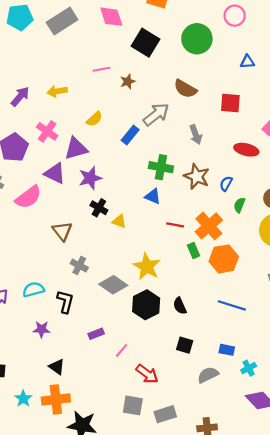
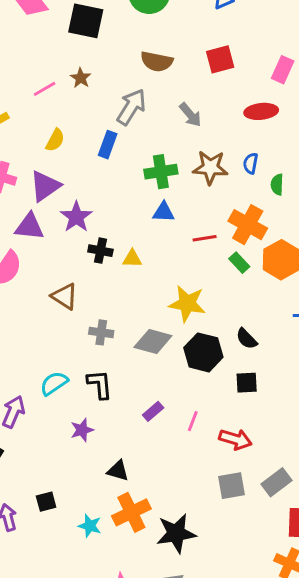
pink line: (101, 69) -> (45, 89), moved
black square: (185, 345) -> (247, 383), moved

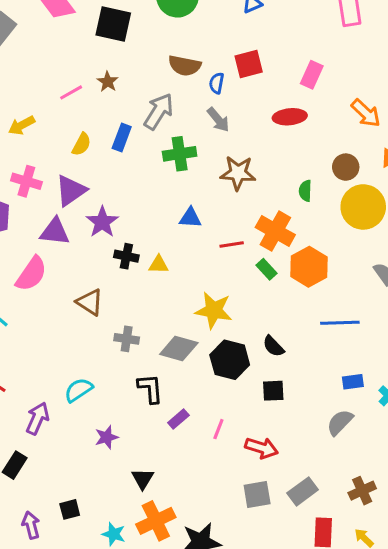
blue rectangle: (108, 145) -> (122, 138), moved
blue semicircle: (251, 163) -> (217, 83), moved
green cross: (161, 172) -> (180, 154), moved
black L-shape: (100, 384) -> (150, 389), moved
black triangle: (118, 471) -> (143, 479), turned 45

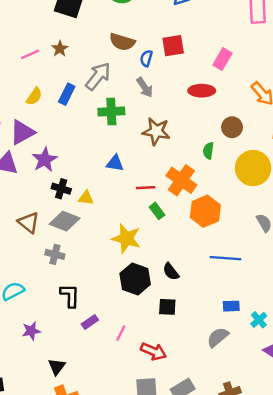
brown circle: (346, 167) -> (232, 127), moved
green rectangle: (266, 269) -> (157, 211), moved
gray diamond: (179, 348) -> (65, 221), moved

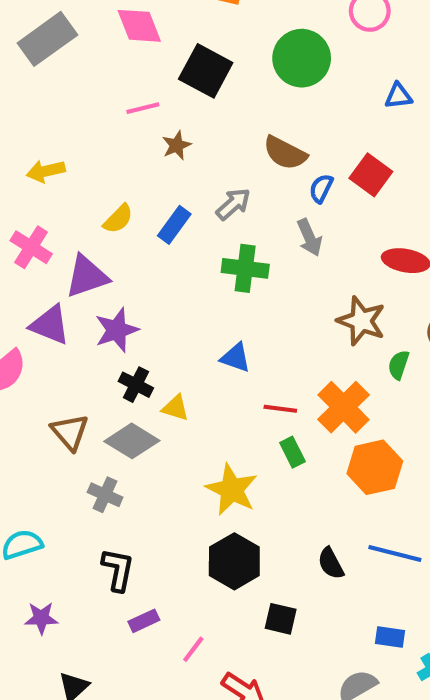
red square: (173, 46) -> (371, 175), turned 35
pink line: (30, 54) -> (143, 108), moved
gray arrow: (98, 76) -> (233, 204), size x0.7
brown star: (156, 131) -> (361, 321), moved
black semicircle: (171, 272) -> (331, 563), moved

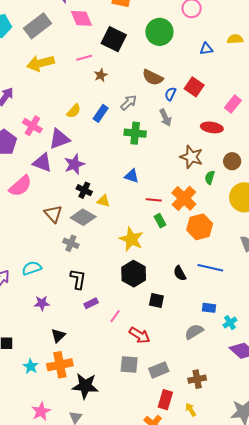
yellow arrow: (46, 171) -> (41, 63), moved, size x1.5

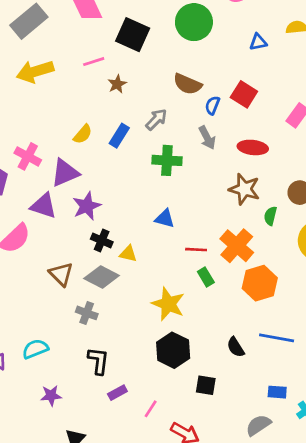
red ellipse: (212, 127) -> (253, 147), moved

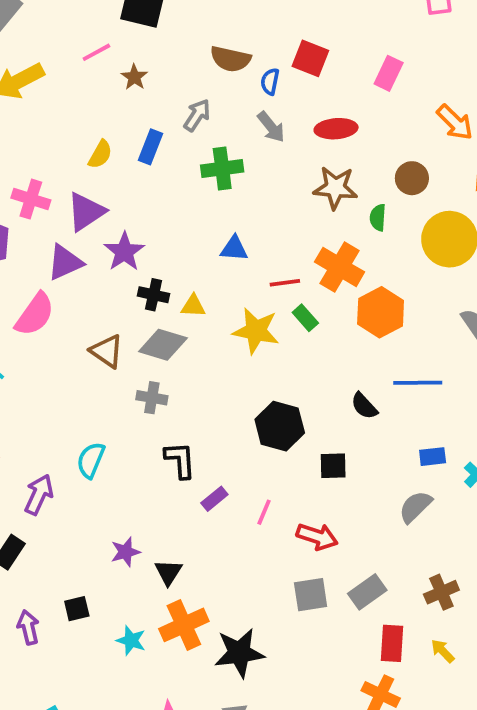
purple triangle: (43, 206) -> (65, 262), turned -32
yellow star: (168, 304) -> (256, 331), moved
cyan semicircle: (35, 349) -> (91, 460), turned -35
purple star: (51, 396) -> (125, 552), moved

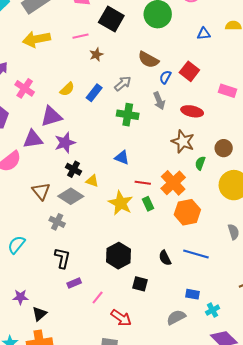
pink rectangle: (389, 73) -> (227, 91), turned 66
pink cross: (31, 199) -> (25, 88), moved

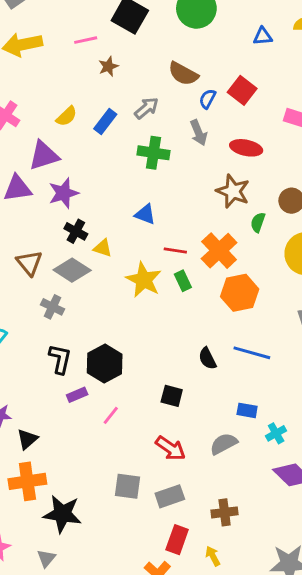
black hexagon: (119, 256) -> (105, 364), moved
red arrow: (121, 318) -> (170, 448), moved

